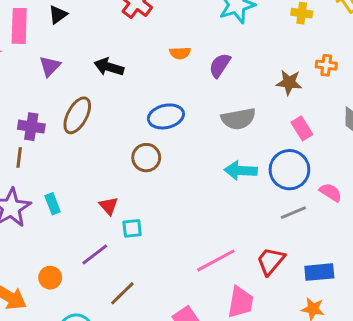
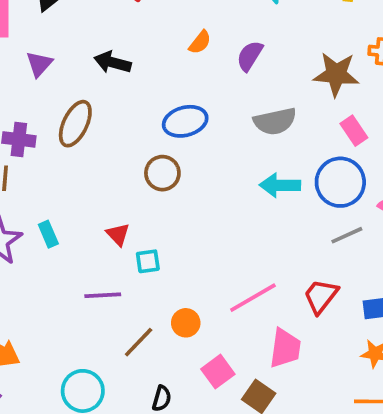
orange semicircle: (180, 53) -> (200, 42), turned -48
brown star: (289, 82) -> (336, 74), size x1.4
purple line: (95, 255) -> (103, 295), turned 36
orange circle: (50, 278) -> (186, 323), moved

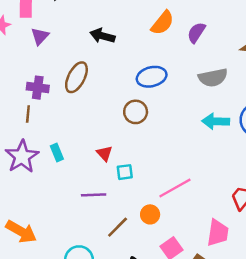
orange semicircle: (200, 42) -> (162, 23), size x1.5
purple triangle: (39, 64) -> (40, 36), moved
pink line: (253, 298) -> (175, 188), moved

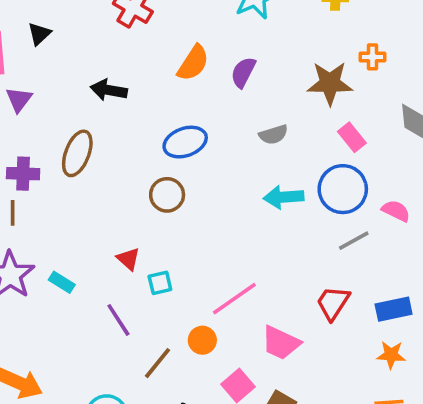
gray semicircle: (213, 78) -> (273, 135), size x0.7
cyan rectangle: (57, 153) -> (62, 282), moved, turned -30
purple line: (94, 195) -> (118, 320), turned 65
pink trapezoid: (218, 233) -> (281, 343), moved, turned 112

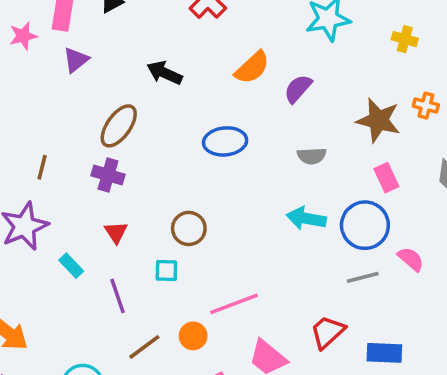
purple cross: (23, 174) -> (108, 175), moved
brown circle: (167, 195) -> (189, 228), moved
red triangle: (128, 259) -> (116, 232), moved
cyan rectangle: (62, 282) -> (71, 266), moved

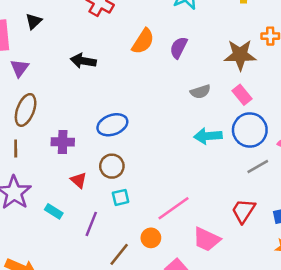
brown ellipse: (119, 126) -> (26, 110), moved
blue ellipse: (225, 141) -> (112, 125), moved
pink rectangle: (386, 178) -> (242, 95), moved
brown circle: (189, 228) -> (112, 166), moved
purple line: (117, 296) -> (91, 224), turned 55

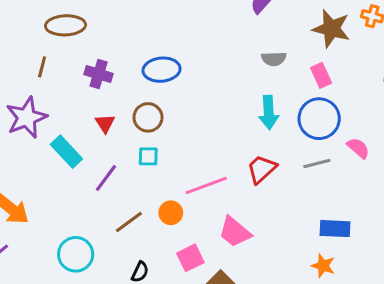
brown ellipse: (26, 110) -> (66, 25), turned 52
cyan arrow: (208, 136) -> (269, 113), turned -104
cyan rectangle: (54, 211) -> (66, 152), size x1.5
red trapezoid: (243, 211) -> (262, 169), moved

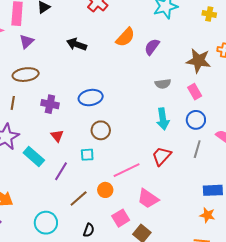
brown circle: (148, 117) -> (101, 130), moved
blue circle: (319, 119) -> (196, 120), size x0.7
gray line: (317, 164) -> (197, 149), turned -54

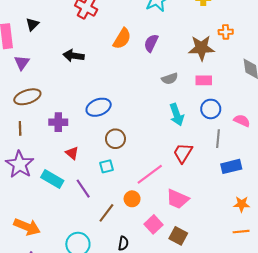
pink rectangle: (195, 92) -> (204, 80), turned -49
purple line: (61, 171) -> (83, 189), turned -54
blue rectangle: (213, 190) -> (231, 166), moved

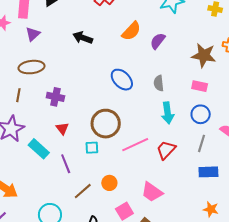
gray semicircle: (170, 79) -> (159, 83), moved, turned 91
blue ellipse: (99, 107) -> (122, 80), moved, turned 55
brown circle: (115, 139) -> (106, 124), size x1.5
pink line: (150, 174) -> (135, 145), moved

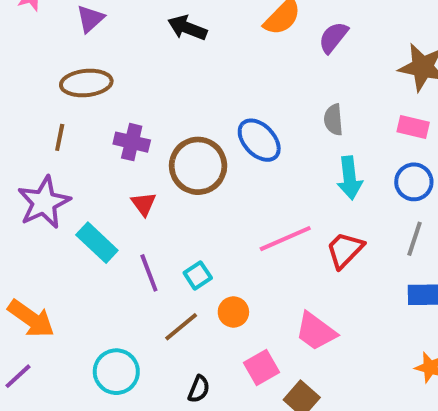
blue ellipse: (122, 80) -> (259, 140), moved
brown circle: (106, 124) -> (198, 166), moved
cyan square: (92, 148) -> (198, 275), moved, turned -32

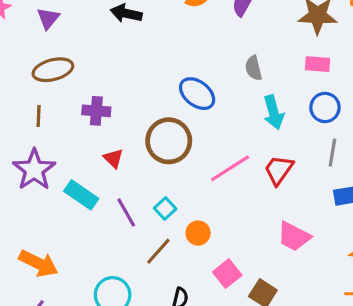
brown circle: (198, 166) -> (169, 141), moved
pink trapezoid: (316, 331) -> (294, 236), moved

